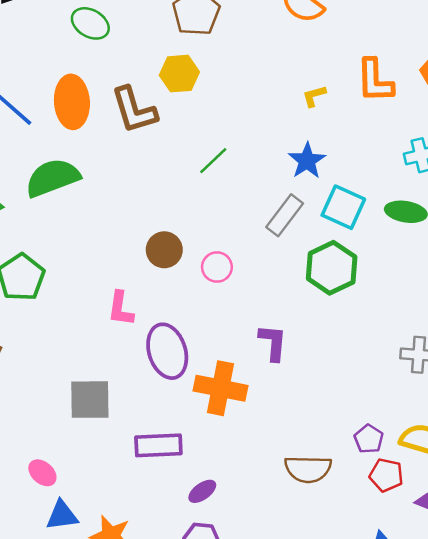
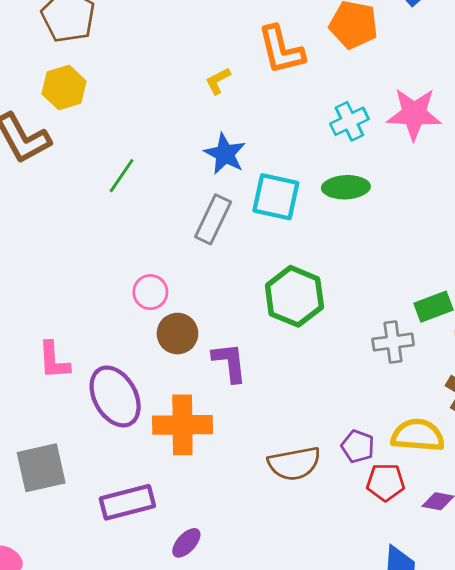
brown circle: (164, 250) -> (177, 334), moved
green hexagon: (332, 268) -> (294, 296), moved
brown semicircle: (308, 469) -> (294, 464), moved

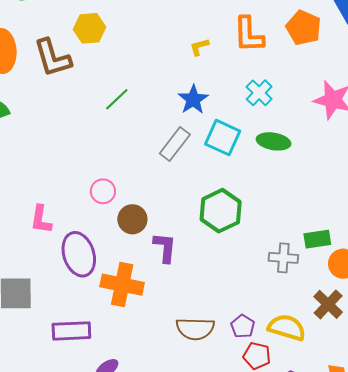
cyan cross: (349, 121) -> (259, 93), moved, turned -32
pink circle: (150, 292) -> (103, 191), moved

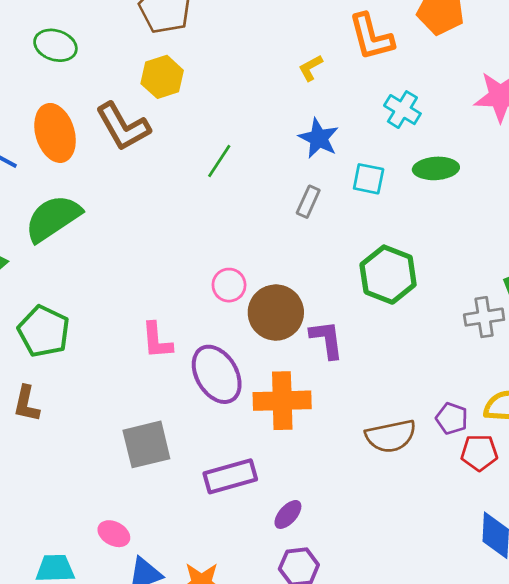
cyan square: (223, 138) -> (369, 179), size x0.7
gray rectangle: (175, 144) -> (308, 202), size x0.7
brown circle: (132, 219) -> (276, 313), size x1.4

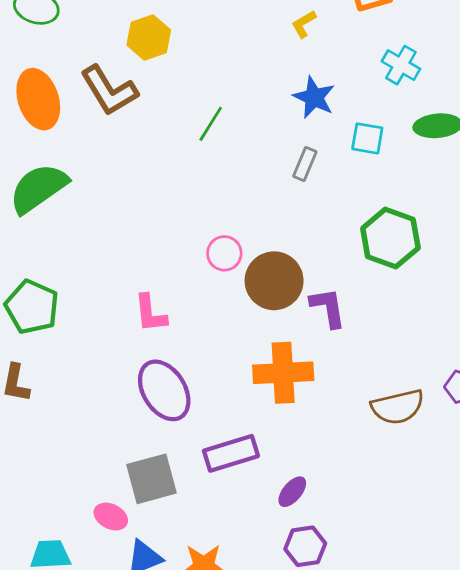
purple ellipse: (217, 374) -> (164, 390), moved
gray square: (146, 444) -> (151, 479), moved

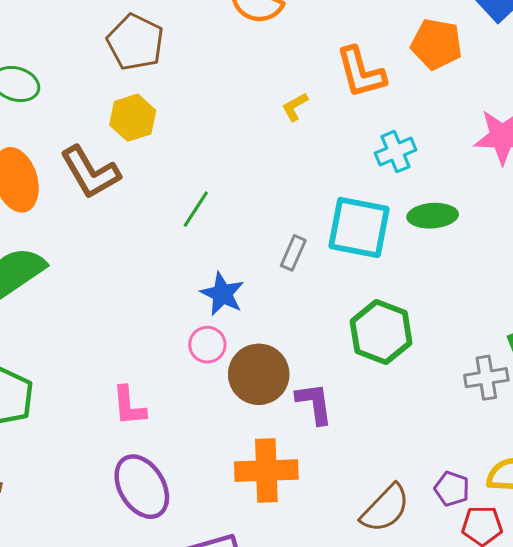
cyan cross: (401, 65) -> (396, 152), turned 36
blue star: (314, 97) -> (222, 294), moved
cyan square: (367, 138) -> (359, 227), size x1.8
brown semicircle: (398, 407) -> (385, 508), turned -34

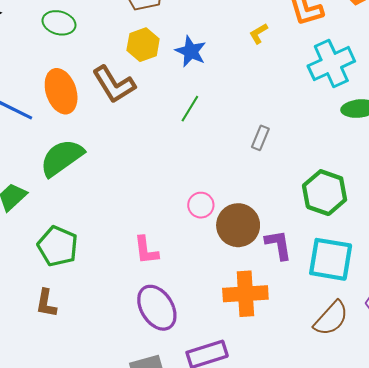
cyan cross: (396, 152) -> (331, 64), size x1.6
cyan square: (359, 227) -> (331, 259), moved
blue star: (222, 294) -> (191, 51), moved

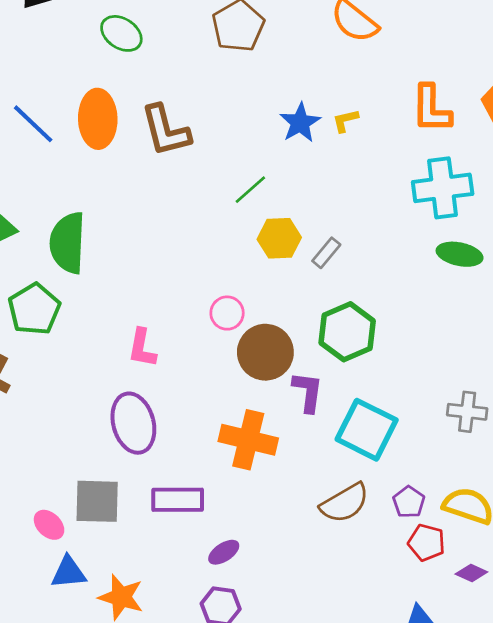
yellow L-shape: (259, 34) -> (345, 121), moved
yellow hexagon: (143, 45) -> (279, 238), moved
blue star: (191, 51) -> (300, 123), moved
green semicircle: (62, 158) -> (68, 243), moved, turned -69
green hexagon: (325, 193) -> (347, 332), moved

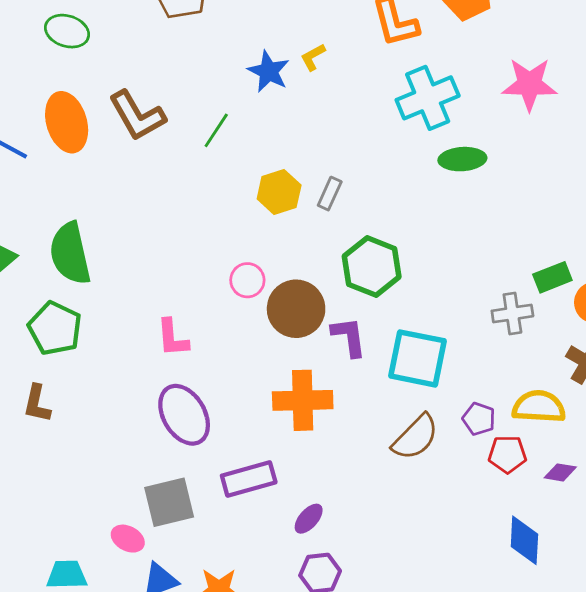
green line: (250, 190) -> (216, 130), moved

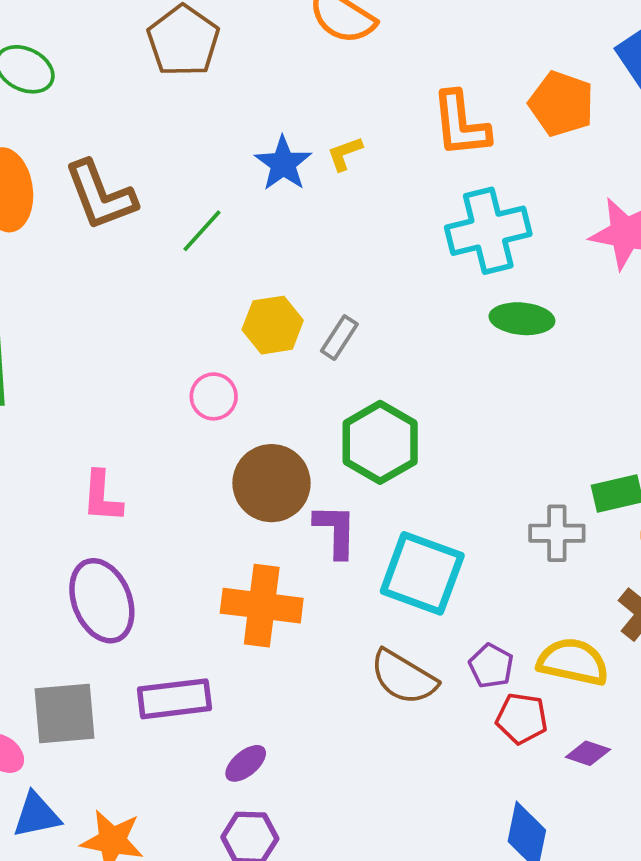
pink circle: (247, 280) -> (214, 396), moved
brown semicircle: (415, 437) -> (404, 677), turned 68

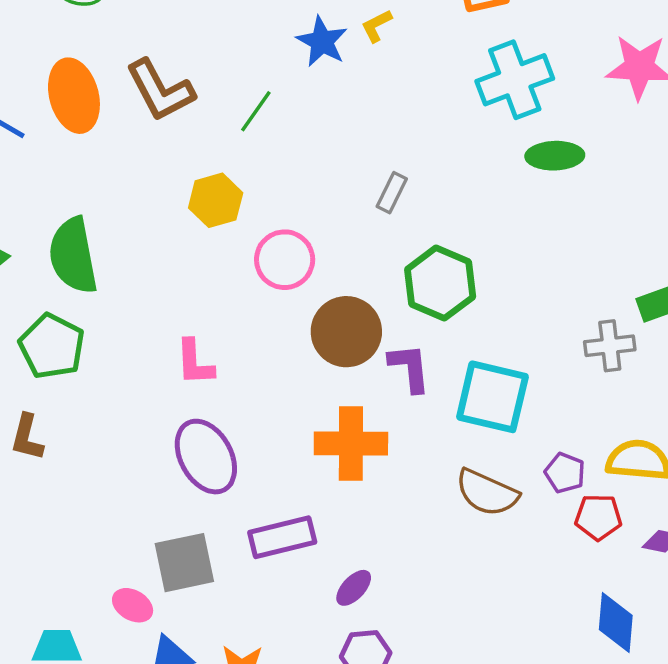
yellow hexagon: (273, 325) -> (216, 200), moved
pink circle: (214, 396) -> (285, 260), size x1.4

